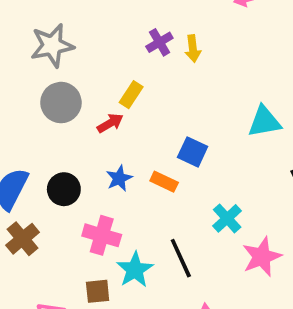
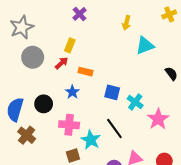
yellow arrow: (193, 49) -> (126, 23), moved, turned 32
blue square: (193, 152) -> (112, 92), moved
orange rectangle: (164, 182) -> (86, 72), moved

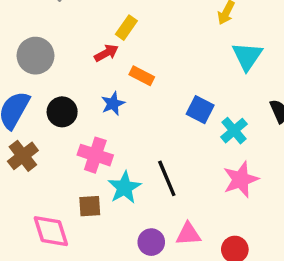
cyan triangle: (145, 46) -> (247, 56), turned -48
gray circle: (33, 57) -> (36, 56), moved
blue square: (112, 92) -> (200, 110), moved
cyan cross: (135, 102) -> (234, 131), moved

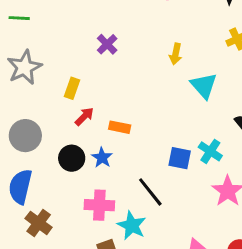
yellow rectangle: (126, 28) -> (72, 88), moved
blue square: (200, 110) -> (180, 158), moved
black circle: (62, 112) -> (72, 158), moved
black line: (167, 178) -> (150, 192), moved

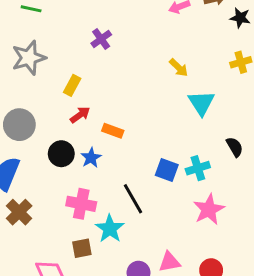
purple cross: (107, 44) -> (101, 39), moved
yellow arrow: (176, 54) -> (179, 68), turned -66
cyan cross: (210, 151) -> (198, 168), turned 30

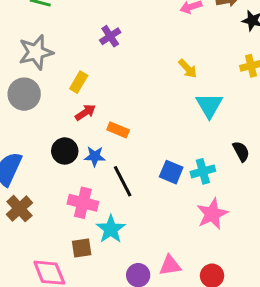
gray circle: (19, 125) -> (24, 94), moved
blue star: (91, 158) -> (95, 156), turned 30
black line: (133, 199) -> (123, 181), moved

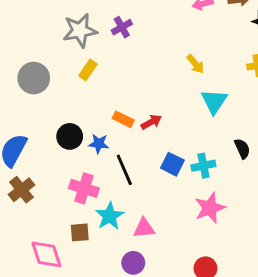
gray star: (36, 52) -> (80, 31), moved
red arrow: (85, 112) -> (151, 122), moved
pink triangle: (170, 265) -> (144, 228), moved

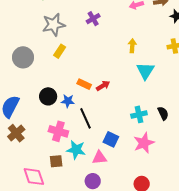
purple cross: (122, 27) -> (93, 19), moved
yellow arrow: (195, 64) -> (132, 46), turned -136
black semicircle: (242, 149) -> (163, 113), moved
blue square: (172, 164) -> (111, 139), moved
cyan star: (110, 216) -> (76, 150), turned -30

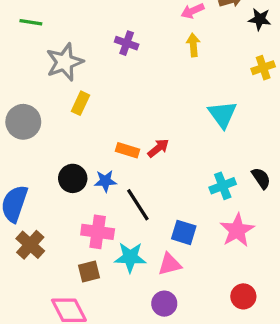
purple cross: (93, 19) -> (127, 43), turned -32
yellow arrow: (132, 46) -> (193, 45), moved
brown square: (56, 161) -> (89, 271), moved

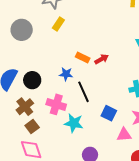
black circle: (73, 178) -> (32, 80), moved
brown cross: (30, 245) -> (25, 107), moved
pink triangle: (170, 264) -> (124, 135), moved
brown square: (89, 271) -> (32, 126), moved, turned -32

